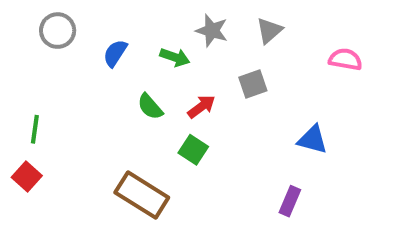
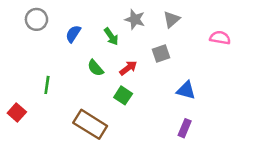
green arrow: (175, 57) -> (111, 36), turned 36
green line: (35, 129) -> (47, 85), moved
blue triangle: (312, 139) -> (186, 90), moved

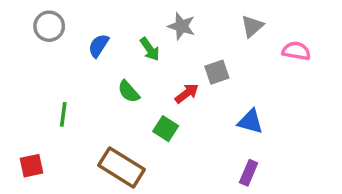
gray triangle: (172, 19) -> (252, 26), moved
red arrow: (128, 68) -> (187, 93), moved
red square: (17, 113) -> (31, 166), moved, turned 36

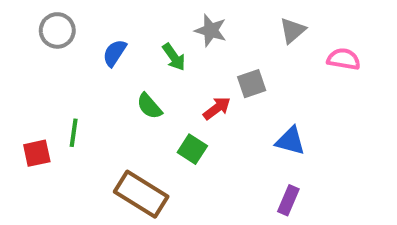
red square: (31, 166) -> (37, 153), moved

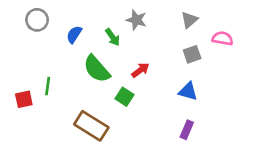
gray square: (252, 84) -> (192, 54), moved
green semicircle: (149, 106) -> (97, 69), size x1.6

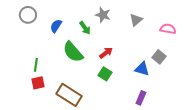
gray triangle: (189, 20) -> (136, 20), moved
gray square: (192, 54) -> (159, 57), moved, turned -32
green square: (124, 97) -> (105, 74), moved
red square: (24, 99) -> (38, 83), moved

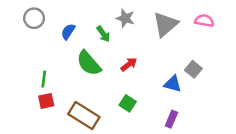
gray triangle: (136, 20) -> (165, 24), size x1.6
pink semicircle: (168, 29) -> (204, 21), moved
green square: (105, 74) -> (128, 103), moved

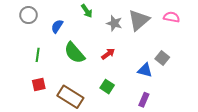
gray star: (125, 18) -> (114, 23), moved
green arrow: (103, 34) -> (87, 11), moved
green line: (44, 79) -> (38, 55), moved

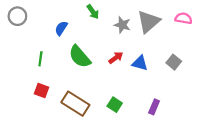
gray circle: (28, 15) -> (17, 16), moved
blue triangle: (145, 70) -> (140, 63), moved
red square: (39, 84) -> (41, 90), turned 32
green square: (107, 87) -> (115, 105), moved

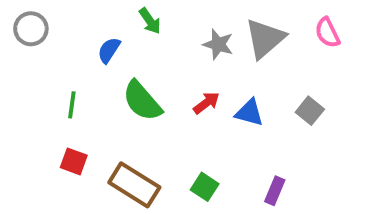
green arrow: (93, 12) -> (150, 21), moved
pink semicircle: (184, 18) -> (327, 33), turned -126

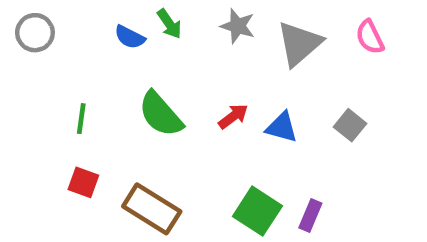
gray star: (218, 44) -> (238, 26), moved
blue semicircle: (109, 50) -> (130, 37), moved, turned -96
green square: (205, 187) -> (257, 211), moved, size x1.5

